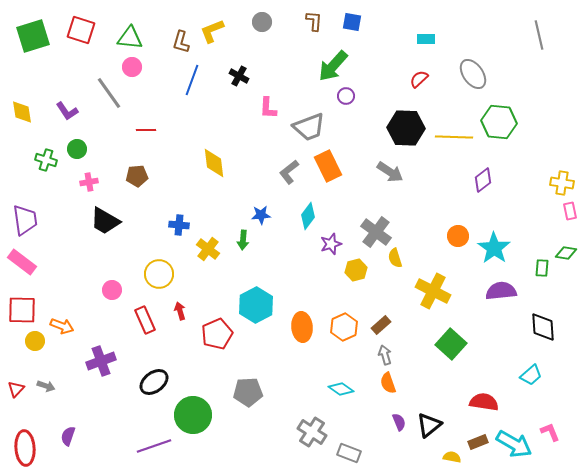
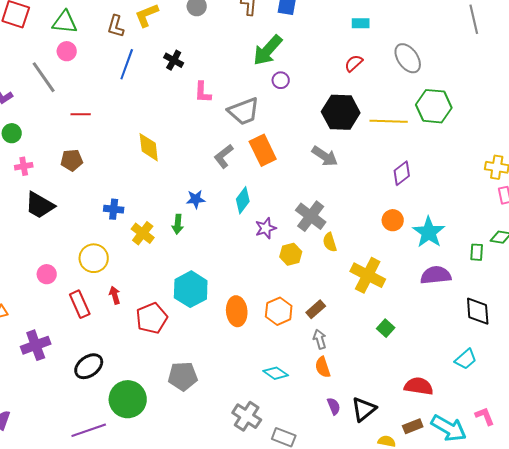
purple diamond: (483, 180) -> (402, 173), moved
green square: (451, 344) -> (386, 328), size x0.6

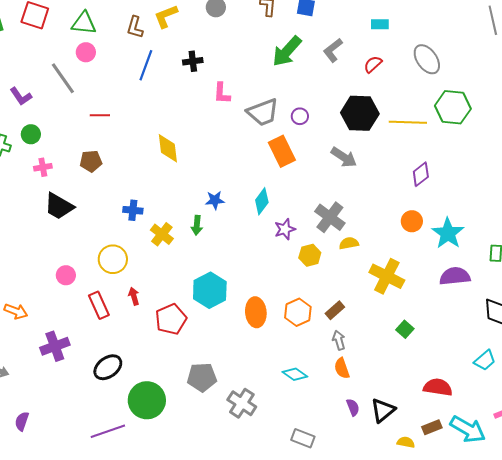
black cross: (174, 60) -> (193, 61), turned -36
purple circle: (281, 80) -> (300, 116), moved
gray L-shape: (224, 156) -> (333, 50), moved
yellow semicircle: (330, 242) -> (349, 243), turned 96
gray cross: (247, 416) -> (242, 403), moved

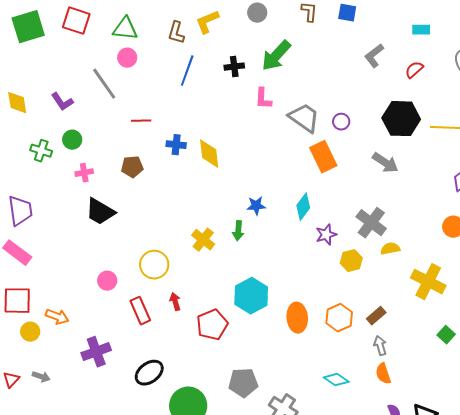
green arrow: (287, 51) -> (276, 56), moved
gray trapezoid: (263, 112) -> (304, 118), turned -124
blue cross: (133, 210) -> (176, 145), moved

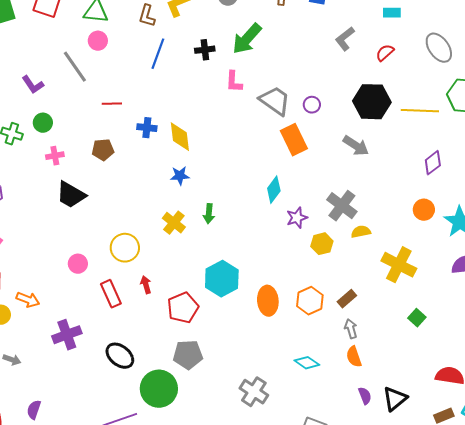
blue star: (256, 206) -> (180, 176), moved
black ellipse: (149, 373) -> (120, 356), turned 76
gray pentagon: (243, 383) -> (188, 355), moved

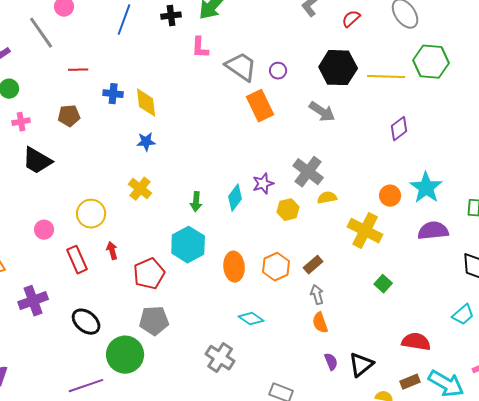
cyan diamond: (274, 190) -> (235, 198), moved
orange circle: (424, 210) -> (390, 196), moved
green arrow: (209, 214) -> (196, 202), moved
cyan diamond: (307, 363) -> (251, 319), moved

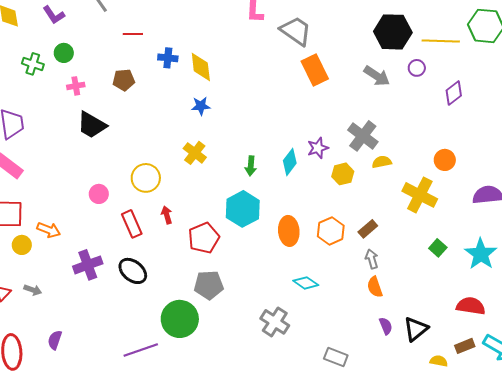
purple circle: (278, 71) -> (417, 68), moved
cyan star: (426, 188) -> (481, 254), moved
black ellipse: (86, 322) -> (133, 271), moved

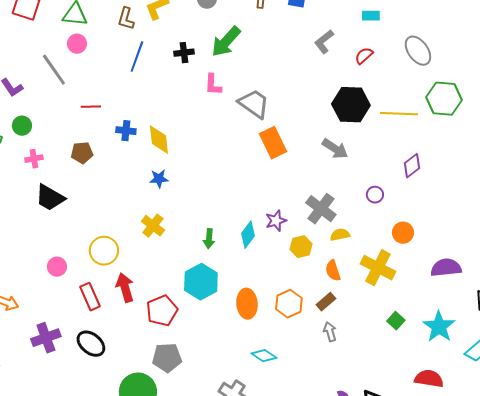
purple circle: (417, 68) -> (375, 195), moved
red arrow: (167, 215) -> (125, 288), size x1.6
orange semicircle: (375, 287) -> (333, 271), moved

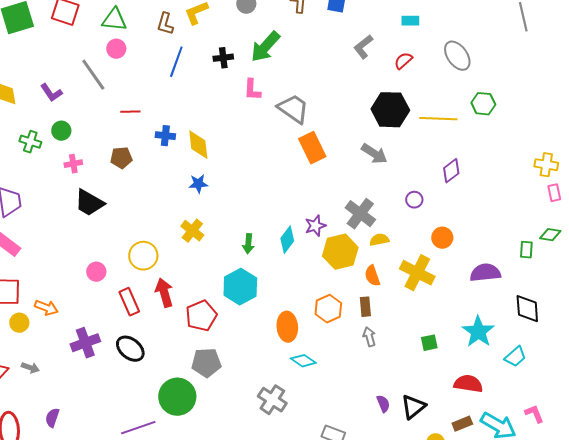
green hexagon: (444, 99) -> (483, 104), size x0.7
yellow hexagon: (301, 247) -> (340, 252), size x1.6
brown rectangle: (326, 302) -> (365, 307), turned -54
orange ellipse: (247, 304) -> (287, 327), moved
green square: (396, 321) -> (429, 343), moved, turned 36

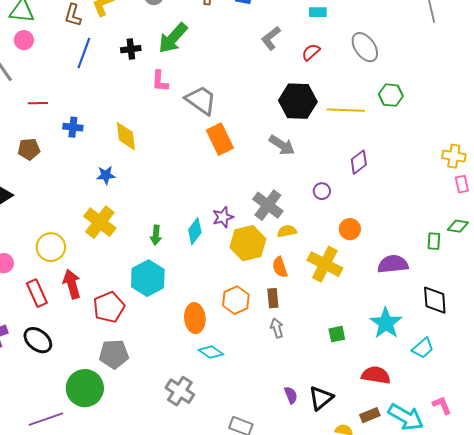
yellow diamond: (198, 145) -> (126, 136), moved
yellow cross: (192, 231) -> (100, 222), size x1.4

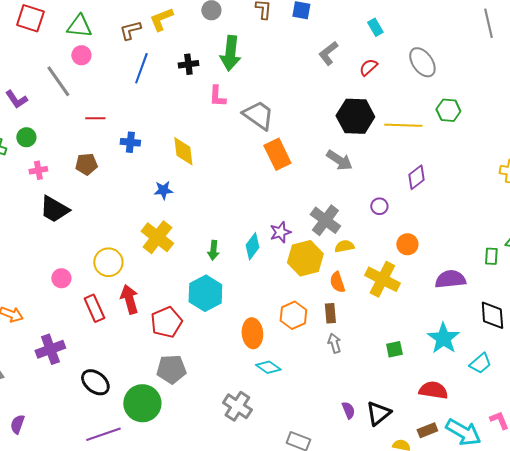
cyan rectangle: (318, 12) -> (375, 27), turned 60
brown L-shape: (73, 15) -> (130, 30), turned 60
green arrow: (173, 38) -> (230, 53), turned -36
black ellipse: (38, 340) -> (95, 382), moved

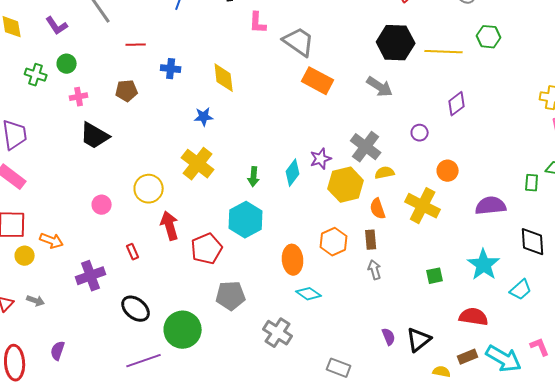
orange rectangle: (277, 154) -> (318, 81), turned -36
red rectangle: (94, 308) -> (133, 252), moved, size x0.6
gray pentagon: (171, 369) -> (231, 296), moved

